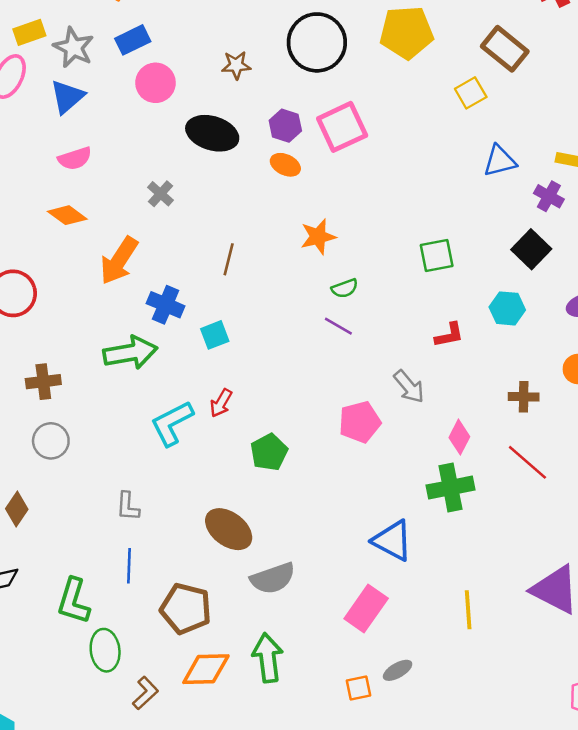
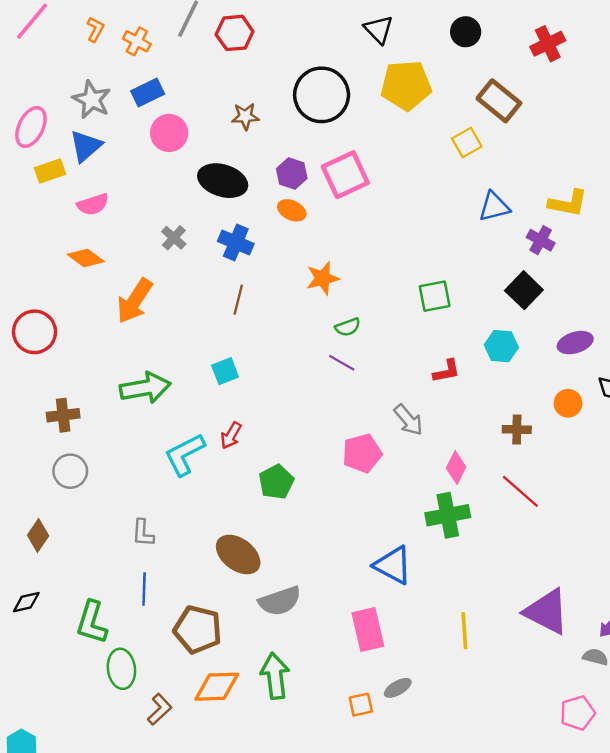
yellow rectangle: (29, 32) -> (50, 171), moved
blue cross: (166, 305) -> (236, 243), moved
pink rectangle: (366, 609) -> (368, 630), turned -48

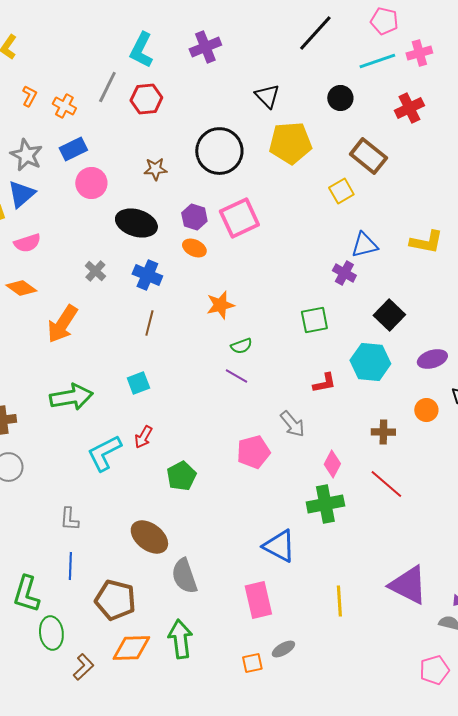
purple cross: (541, 240) -> (344, 273), moved
cyan hexagon: (501, 346) -> (370, 362), size x1.4
gray semicircle: (280, 601) -> (184, 576), turned 90

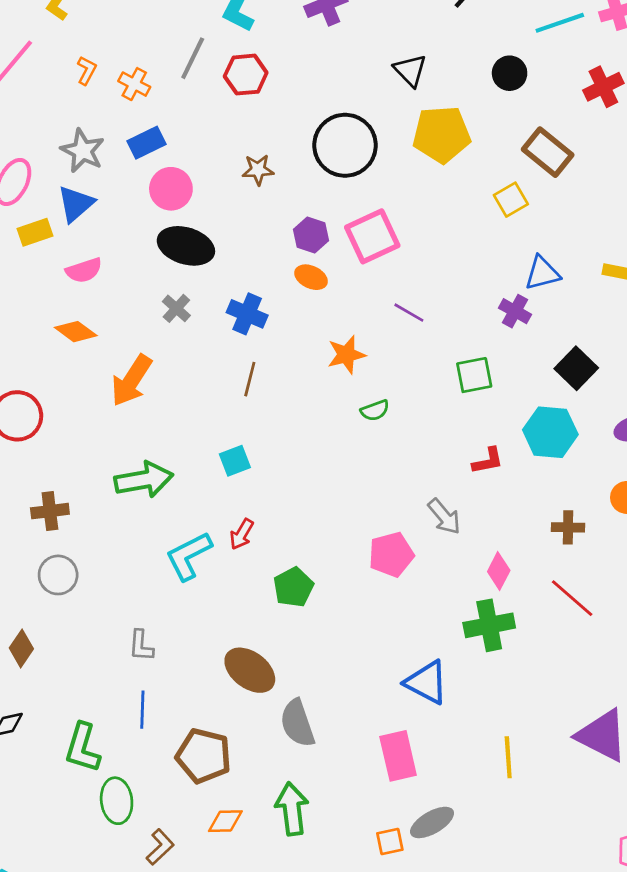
black ellipse: (136, 223) -> (186, 246), moved
purple line: (236, 376) -> (409, 313), moved
orange diamond: (131, 648) -> (225, 821), size x0.7
gray ellipse: (283, 649) -> (432, 822), size x1.4

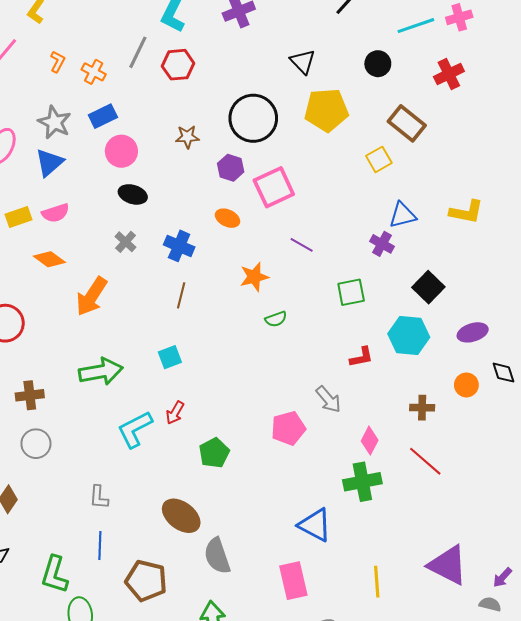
yellow rectangle: (35, 232) -> (18, 217), moved
purple hexagon: (311, 235) -> (231, 168), moved
black ellipse: (186, 246) -> (133, 194), size x0.7

